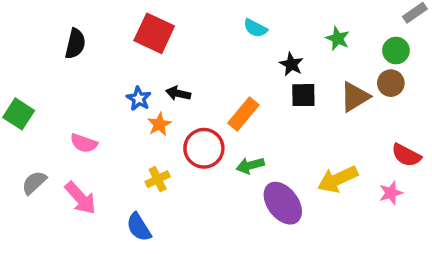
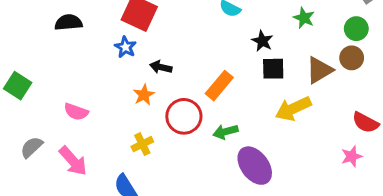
black semicircle: (75, 44) -> (68, 22), turned -108
blue star: (139, 99) -> (125, 47), moved
yellow arrow: (338, 179) -> (293, 109), moved

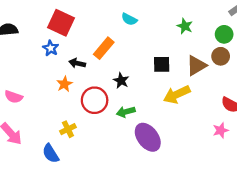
black star: (262, 41) -> (121, 81), moved
orange rectangle: (219, 86) -> (104, 48), moved
yellow cross: (142, 144) -> (68, 129), moved

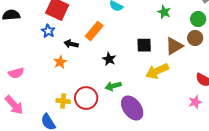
pink semicircle: (14, 97) -> (16, 73), turned -35
red circle: (95, 100) -> (86, 98), moved
yellow cross: (68, 129) -> (63, 101), turned 32

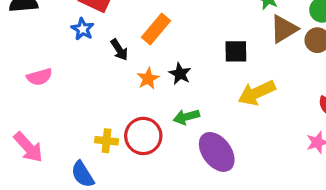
black arrow: (71, 44) -> (119, 50), turned -136
brown triangle: (174, 46) -> (284, 29), moved
orange star: (60, 62) -> (148, 78), moved
pink semicircle: (16, 73) -> (39, 77), moved

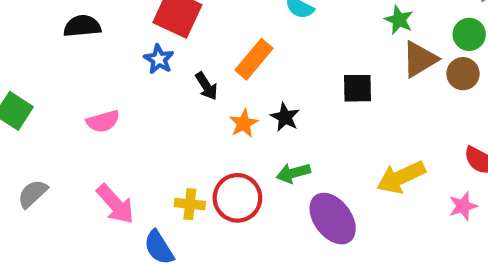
yellow arrow: (257, 93) -> (401, 177), moved
pink arrow: (28, 147) -> (115, 204), moved

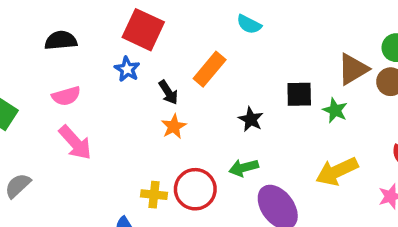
green star: (399, 20) -> (335, 110), moved
black star: (285, 117) -> (251, 119), moved
pink semicircle: (103, 121) -> (66, 96), moved
orange star: (244, 123) -> (174, 126), moved
pink arrow: (115, 204) -> (75, 143), moved

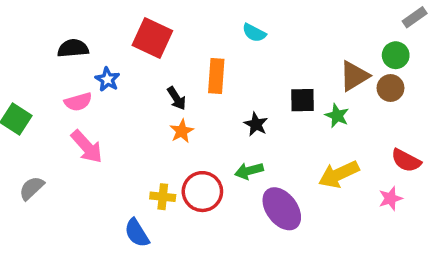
blue star: (127, 69) -> (108, 79), moved
orange rectangle: (210, 69) -> (216, 76), turned -36

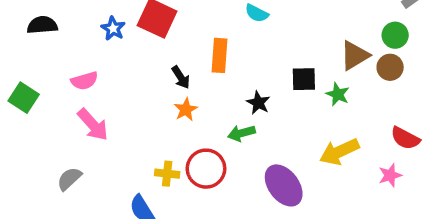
black semicircle: (73, 48) -> (42, 25), moved
blue star: (108, 79) -> (113, 28), moved
green arrow: (249, 171) -> (241, 133), moved
gray semicircle: (32, 188) -> (69, 179), moved

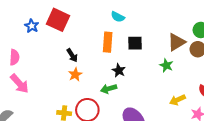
orange rectangle: (220, 55) -> (108, 42), moved
black square: (304, 79) -> (135, 43), moved
pink semicircle: (84, 81) -> (14, 57), turned -70
yellow arrow: (339, 152) -> (177, 100), moved, size x0.7

